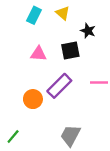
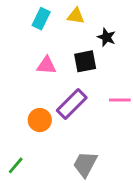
yellow triangle: (63, 13) -> (76, 16), turned -32

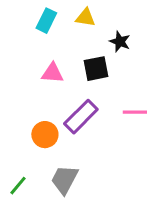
gray trapezoid: (85, 164) -> (64, 180), moved

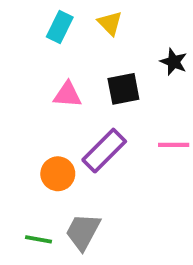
yellow triangle: (85, 18) -> (110, 23), turned 36
black star: (120, 42) -> (174, 62), moved
green line: (18, 186) -> (38, 239), moved, turned 60

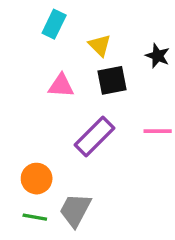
yellow triangle: (110, 23) -> (100, 45), moved
orange circle: (58, 174) -> (37, 179), moved

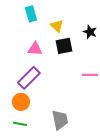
cyan rectangle: (54, 24) -> (31, 14), turned -42
purple rectangle: (94, 136) -> (29, 78), moved
gray trapezoid: (75, 210) -> (60, 120), moved, turned 140

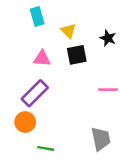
gray trapezoid: (60, 120) -> (101, 139), moved
green line: (20, 124) -> (46, 148), moved

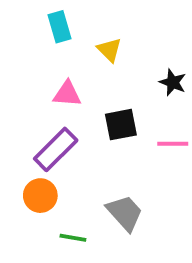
black star: (108, 38) -> (173, 82), moved
black square: (77, 55) -> (121, 125), moved
gray trapezoid: (101, 139) -> (125, 213), moved, turned -30

